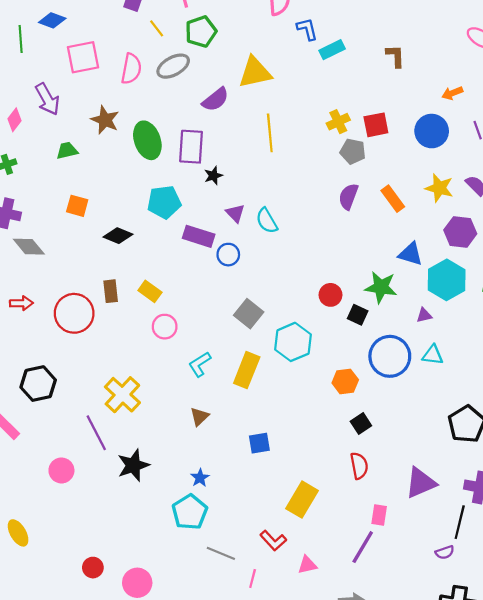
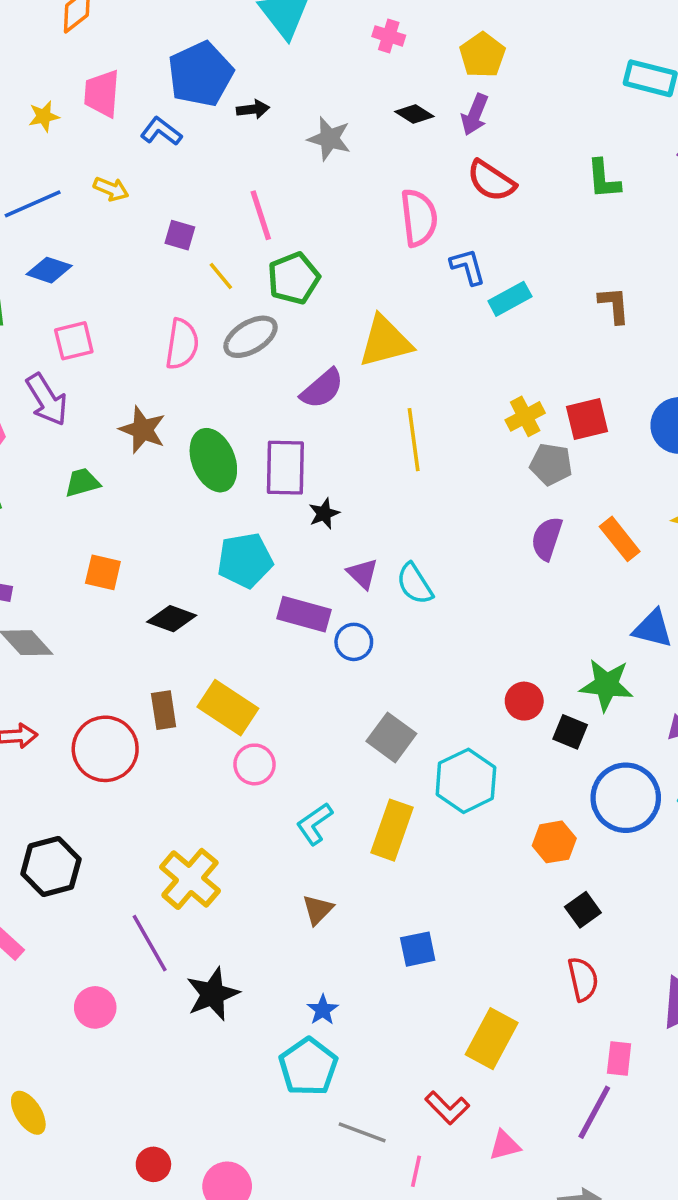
pink square: (83, 57) -> (74, 341), moved, size x0.7
yellow rectangle: (150, 291) -> (228, 708), size x1.5

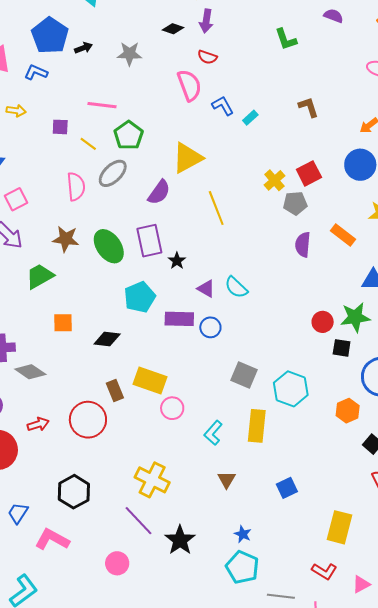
red semicircle: (491, 181) -> (207, 57), moved, size x0.7
pink line: (261, 215) -> (102, 105), turned -52
cyan rectangle: (510, 299) -> (250, 118), size x0.7
green trapezoid: (82, 483) -> (40, 276), size x1.4
red circle: (524, 701) -> (323, 322), moved

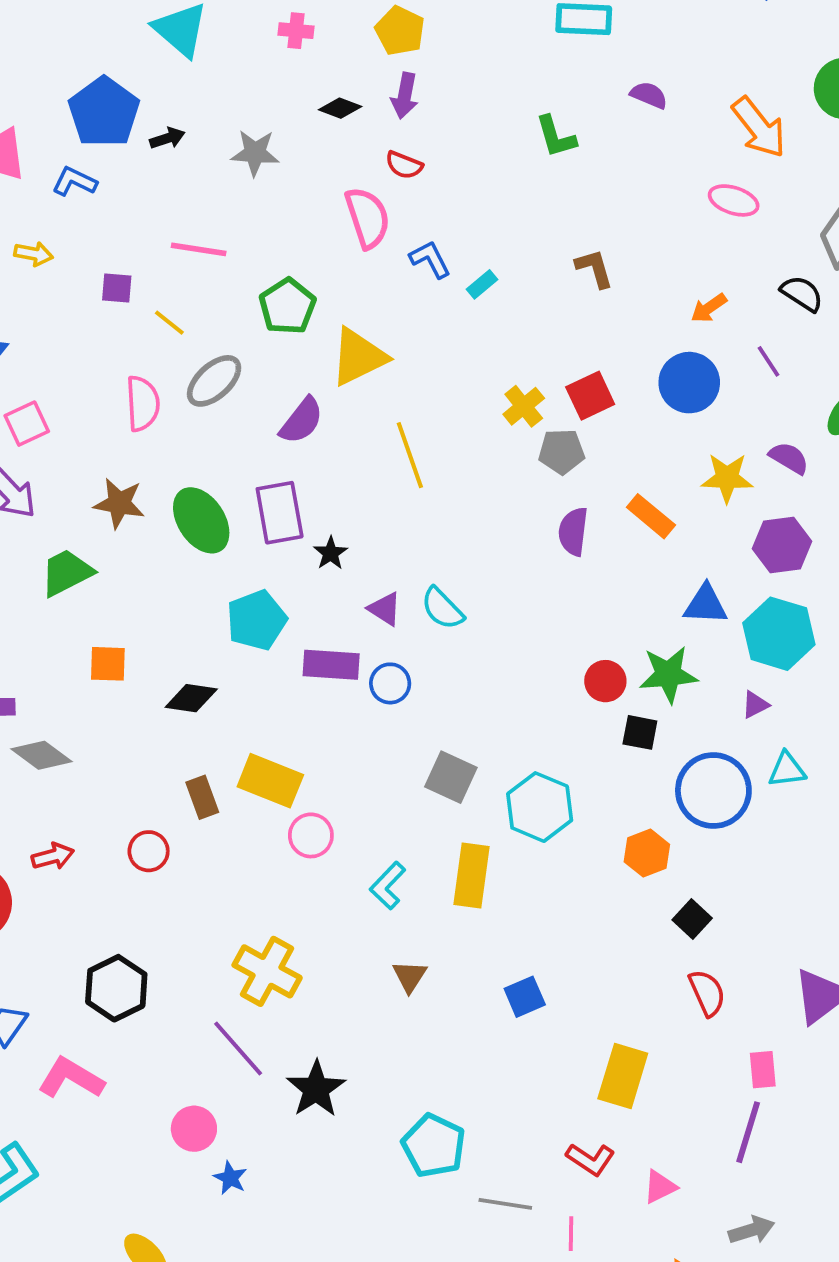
green pentagon: (129, 135) -> (287, 306), moved
red circle: (88, 420) -> (149, 851), size x0.6
blue star: (243, 534) -> (230, 1178), moved

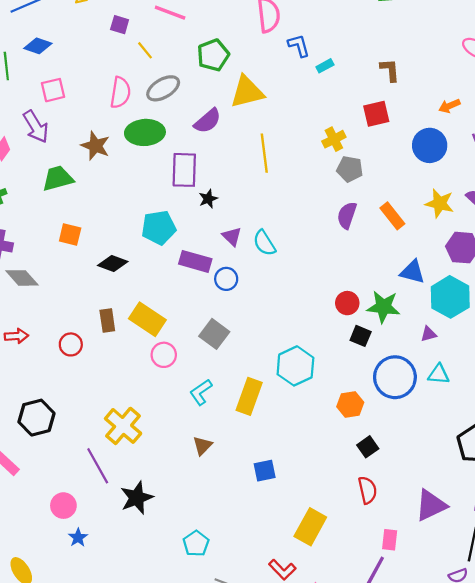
red square: (590, 396) -> (376, 114), moved
green ellipse: (201, 520) -> (145, 132), moved, turned -72
gray square: (451, 777) -> (214, 334), moved
cyan pentagon: (434, 1146) -> (196, 543), size x0.7

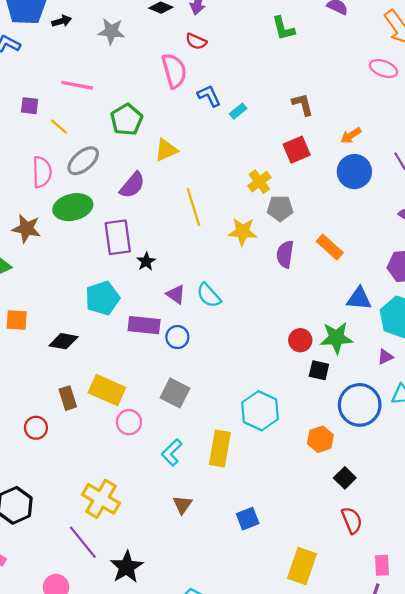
yellow triangle: (247, 92) -> (166, 150), size x0.7
orange arrow: (449, 106) -> (351, 136), moved
yellow star: (440, 203) -> (243, 232), moved

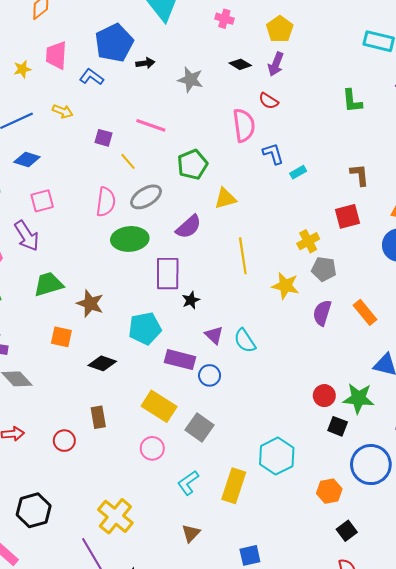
brown star: (26, 229) -> (90, 303), moved
yellow rectangle: (107, 390) -> (159, 406), moved

